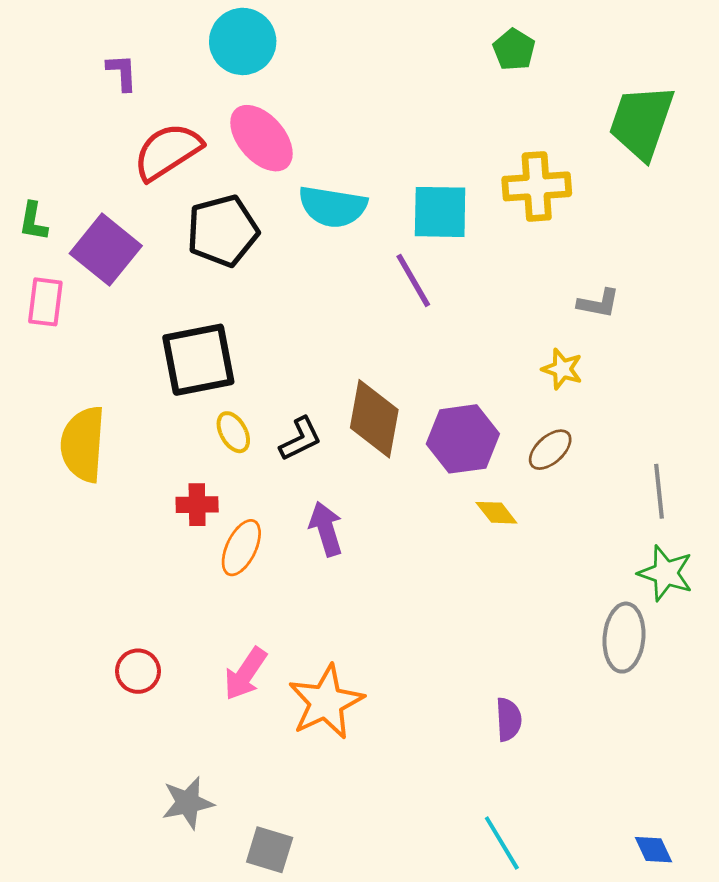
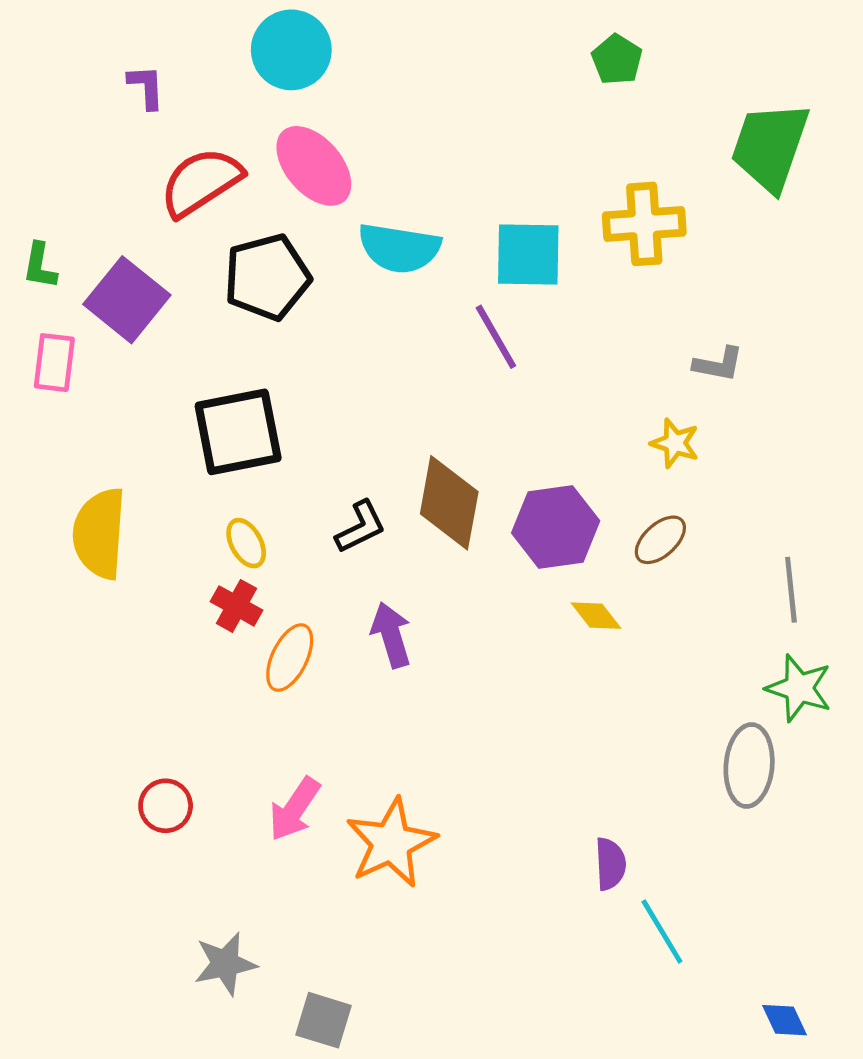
yellow ellipse: (233, 432) -> (246, 543), moved
red cross: (197, 505) -> (236, 606), turned 30
cyan line: (502, 843) -> (662, 932), moved

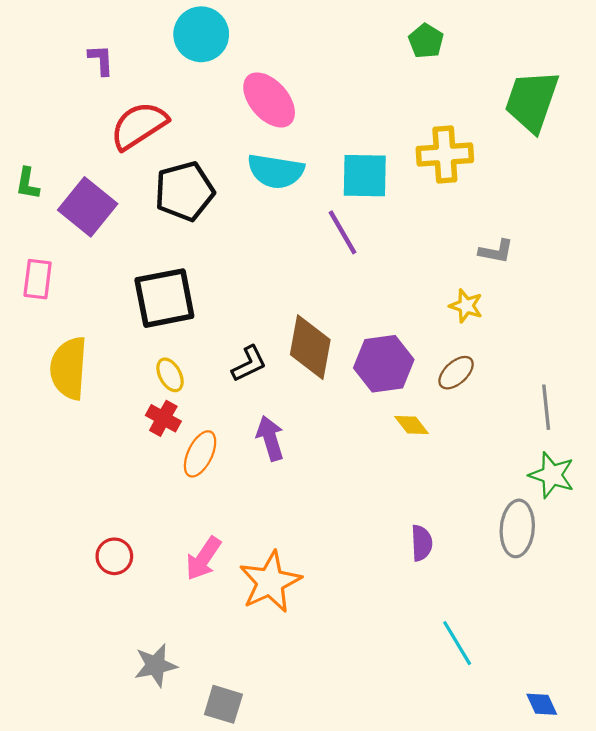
pink ellipse: (314, 166) -> (269, 100), moved
pink rectangle: (54, 363) -> (38, 279), moved
purple semicircle: (610, 864) -> (422, 543), moved

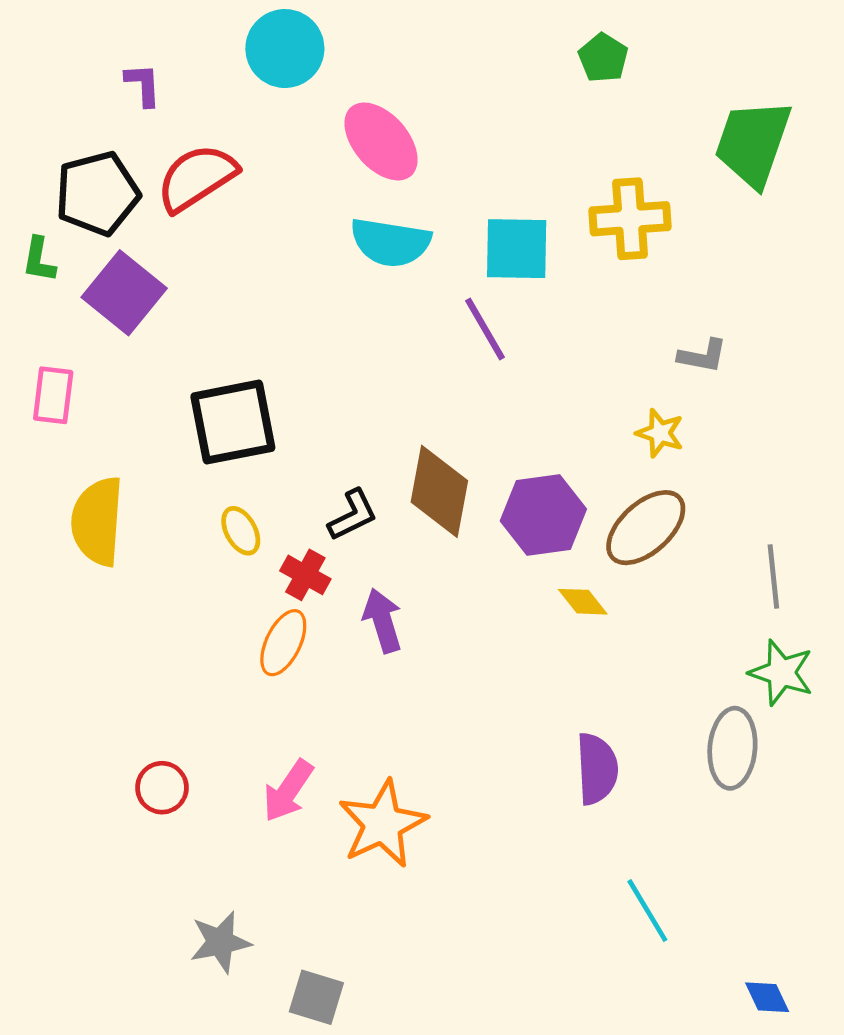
black pentagon: (184, 191) -> (97, 194), moved
brown ellipse: (456, 373) -> (646, 528), size x1.6
red cross: (163, 418) -> (305, 575), moved
purple semicircle: (422, 543) -> (597, 769), size x1.4

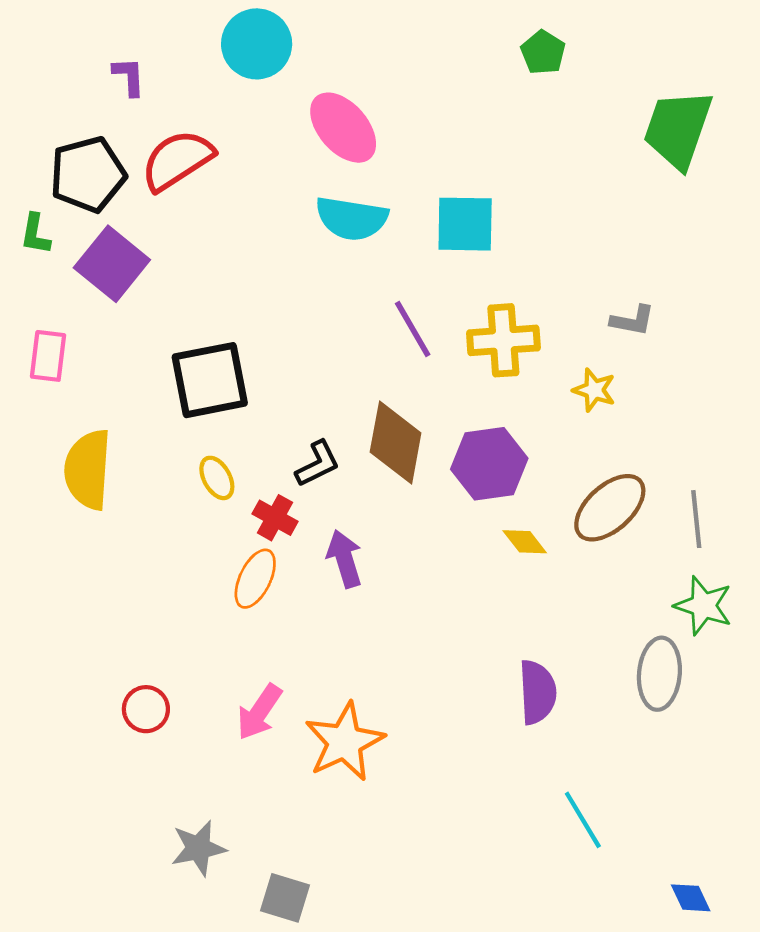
yellow cross: (630, 219) -> (503, 340), moved
purple line: (485, 329) -> (413, 329), moved
brown ellipse: (646, 528) -> (610, 508), moved

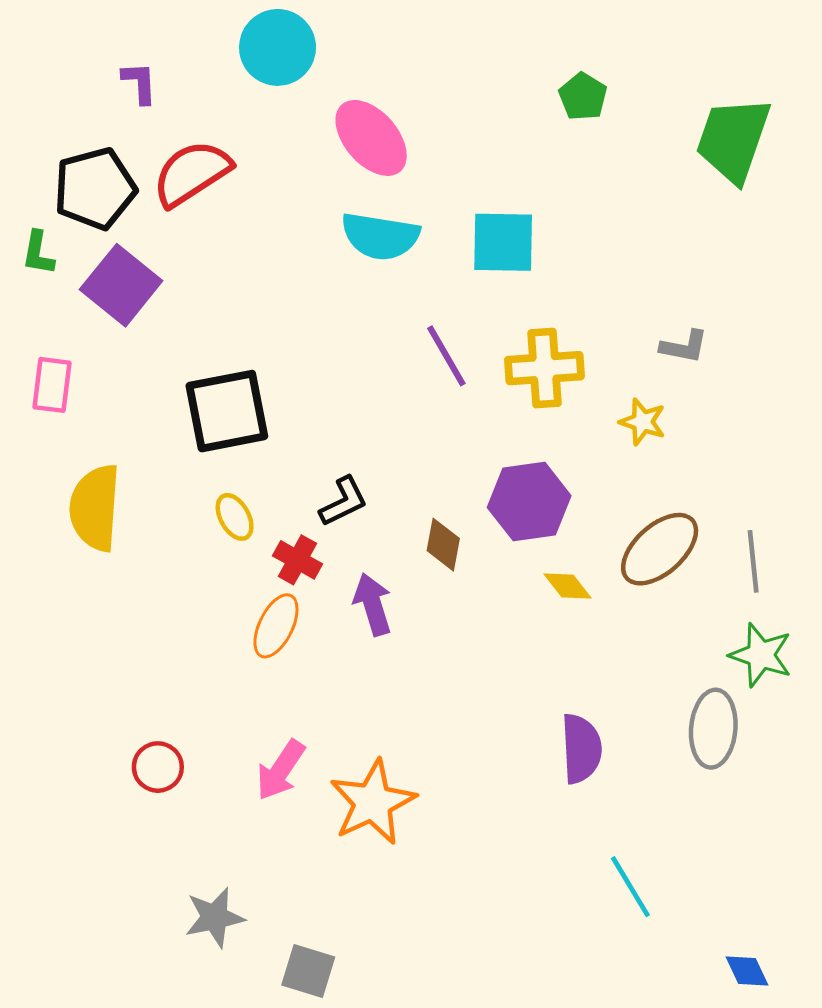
green pentagon: (543, 52) -> (583, 97), moved
brown diamond: (396, 442) -> (443, 545), moved, size x0.6

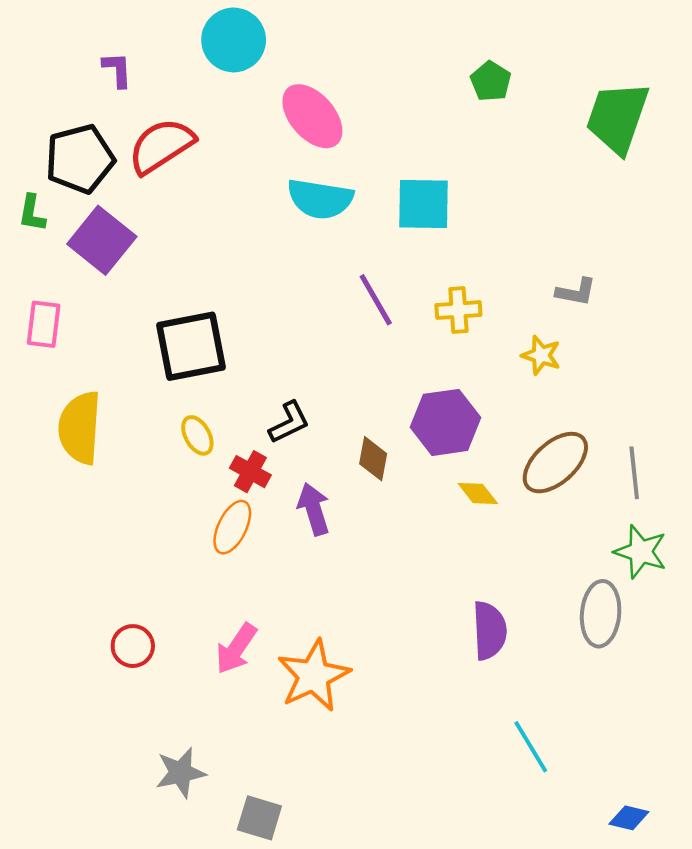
yellow cross: (544, 368) -> (458, 310), size x0.7
blue diamond: (747, 971) -> (629, 818), turned -51

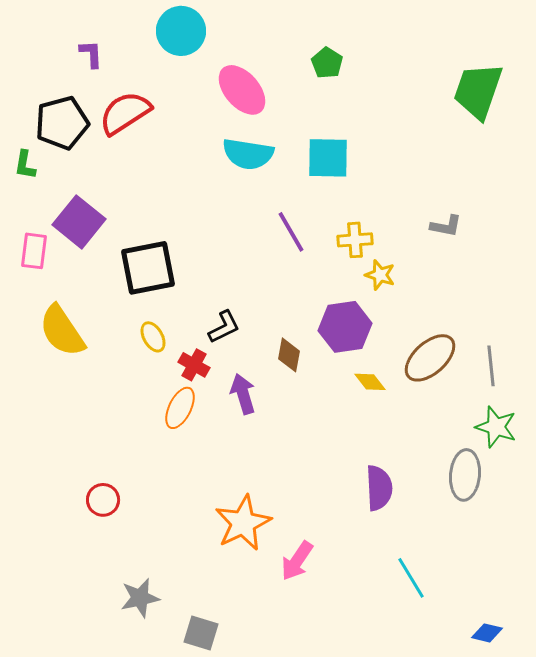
green pentagon: (491, 81) -> (327, 63), moved
purple square: (102, 240) -> (79, 222), moved
yellow star: (541, 355) -> (380, 275), moved
yellow semicircle: (80, 428) -> (62, 331), turned -38
pink arrow: (236, 649) -> (297, 561), moved

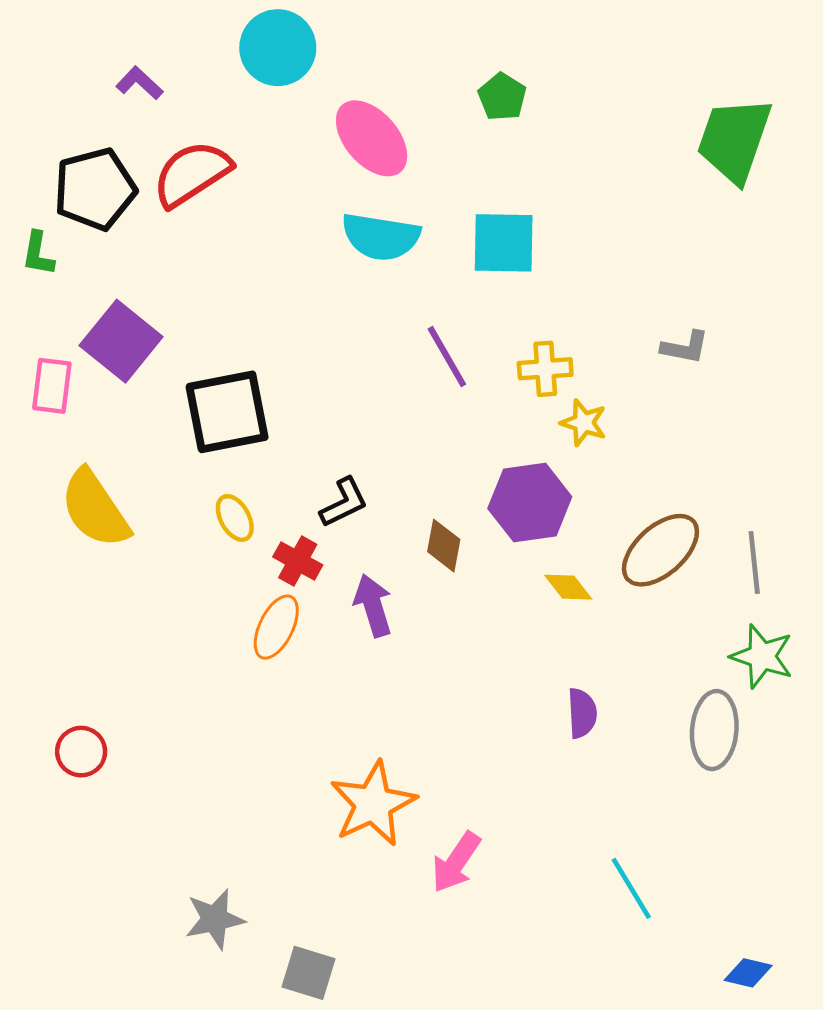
purple L-shape: (91, 54) -> (139, 83), turned -44
purple semicircle: (379, 488) -> (582, 713), moved, size x0.7
red circle: (103, 500) -> (81, 752), moved

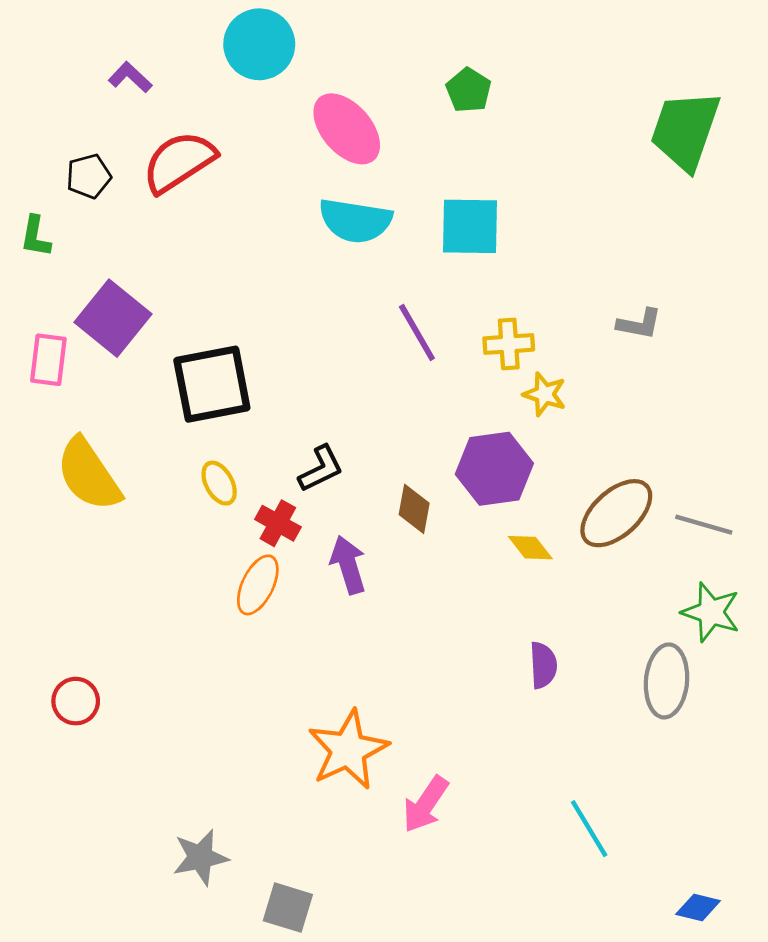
black pentagon: (95, 189) -> (89, 176), size x0.6
gray line: (754, 563) -> (704, 525), turned -68

